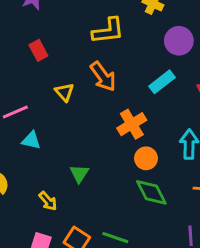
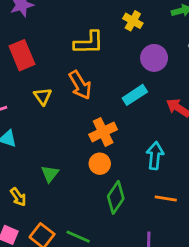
red rectangle: (38, 50) -> (22, 55), size x1.5
orange circle: (146, 158) -> (100, 164), moved
green diamond: (151, 192) -> (116, 197), turned 56

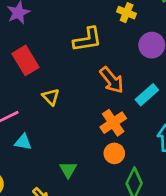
orange arrow: (80, 85) -> (112, 80), moved
cyan rectangle: (135, 95) -> (147, 95), moved

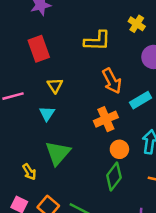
cyan triangle: (23, 142) -> (47, 114), moved, turned 42
orange circle: (114, 153) -> (119, 149), moved
green triangle: (68, 170) -> (58, 153), size x1.6

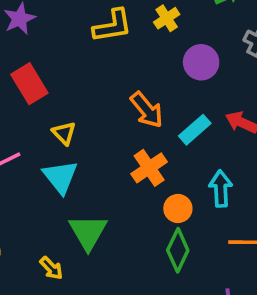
yellow cross: (137, 24) -> (167, 18), turned 35
yellow L-shape: (97, 41) -> (112, 26), moved
cyan triangle: (47, 114) -> (60, 177), size x1.5

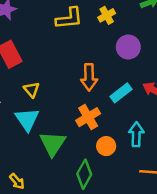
orange arrow: (147, 110) -> (89, 77), turned 35
green triangle: (88, 232) -> (53, 144), moved
green diamond: (178, 250) -> (84, 174), moved

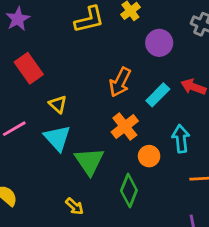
orange arrow: (89, 77) -> (120, 82), turned 35
yellow arrow: (17, 181) -> (75, 206), moved

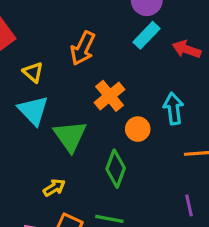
orange arrow: (120, 82) -> (83, 48), moved
cyan rectangle: (158, 95) -> (146, 35), moved
yellow arrow: (75, 206) -> (54, 188), turned -72

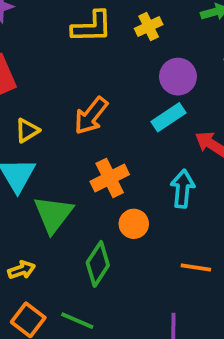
yellow triangle: (33, 72) -> (27, 130), turned 35
cyan arrow: (173, 109) -> (183, 189), moved

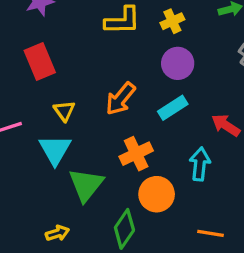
purple circle: (178, 77) -> (178, 63), moved
cyan rectangle: (168, 117) -> (173, 108), moved
yellow triangle: (27, 130) -> (64, 111), turned -35
orange circle: (134, 224) -> (157, 194), size x1.4

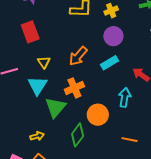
orange cross: (136, 154) -> (74, 88), moved

